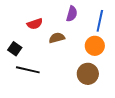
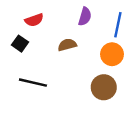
red semicircle: (35, 24) -> (34, 20), moved
black square: (15, 49) -> (20, 44), moved

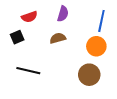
purple semicircle: (85, 16) -> (63, 14), moved
black square: (20, 44) -> (17, 37), turned 32

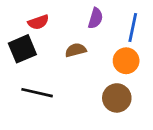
purple semicircle: (63, 14) -> (96, 18), moved
black square: (17, 37) -> (22, 49), size x1.5

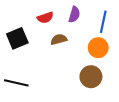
red semicircle: (38, 22) -> (45, 18), moved
black line: (37, 93) -> (16, 83), moved

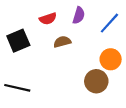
blue line: (103, 22) -> (109, 23), turned 30
orange circle: (98, 48) -> (111, 59), moved

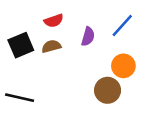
purple semicircle: (79, 15) -> (88, 37), moved
brown semicircle: (62, 42) -> (51, 46), moved

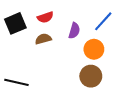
black square: (21, 45) -> (15, 23), moved
orange circle: (123, 66) -> (94, 49), moved

